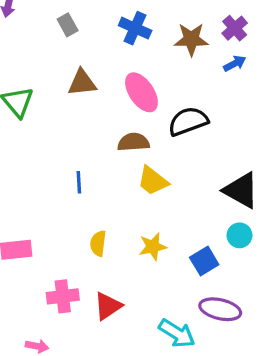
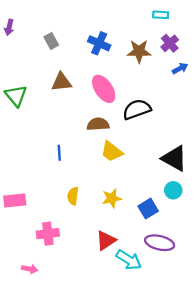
blue arrow: (235, 63) -> (180, 68), moved
red triangle: (108, 306) -> (106, 240), moved

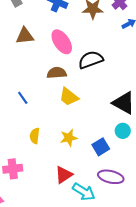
blue line: (59, 153) -> (23, 98), turned -32

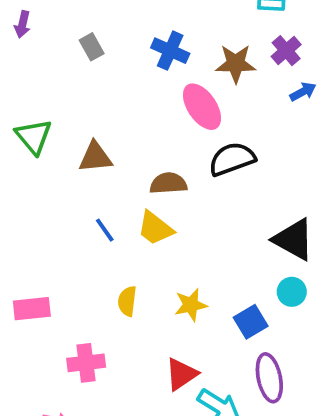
brown triangle: (25, 36) -> (95, 157), moved
pink ellipse: (62, 42) -> (202, 107), moved
yellow trapezoid: (69, 97) -> (155, 228), moved
purple ellipse: (111, 177) -> (269, 378), turned 65

